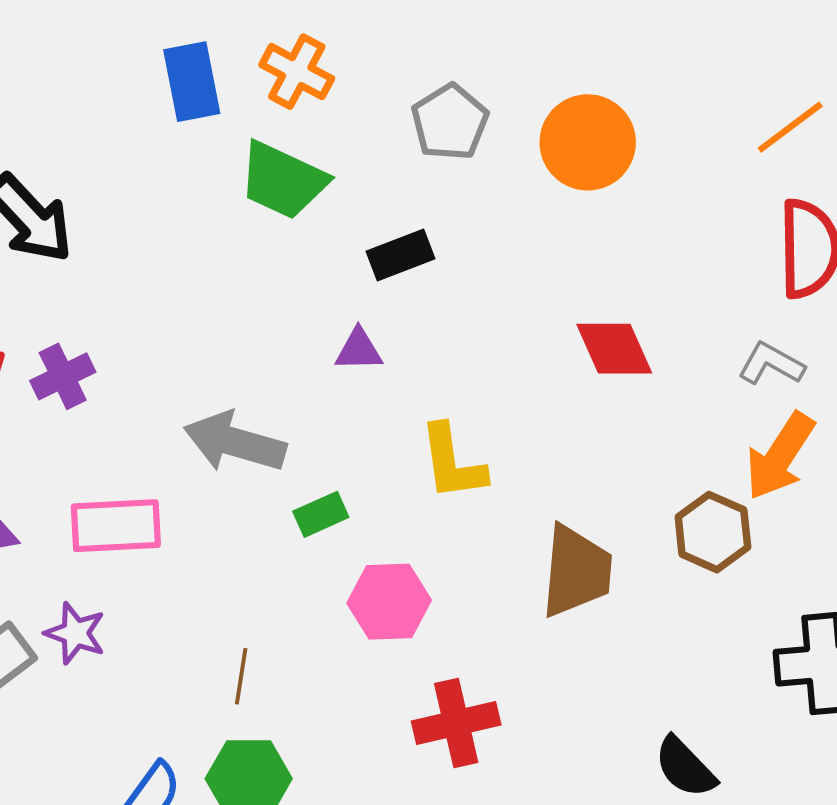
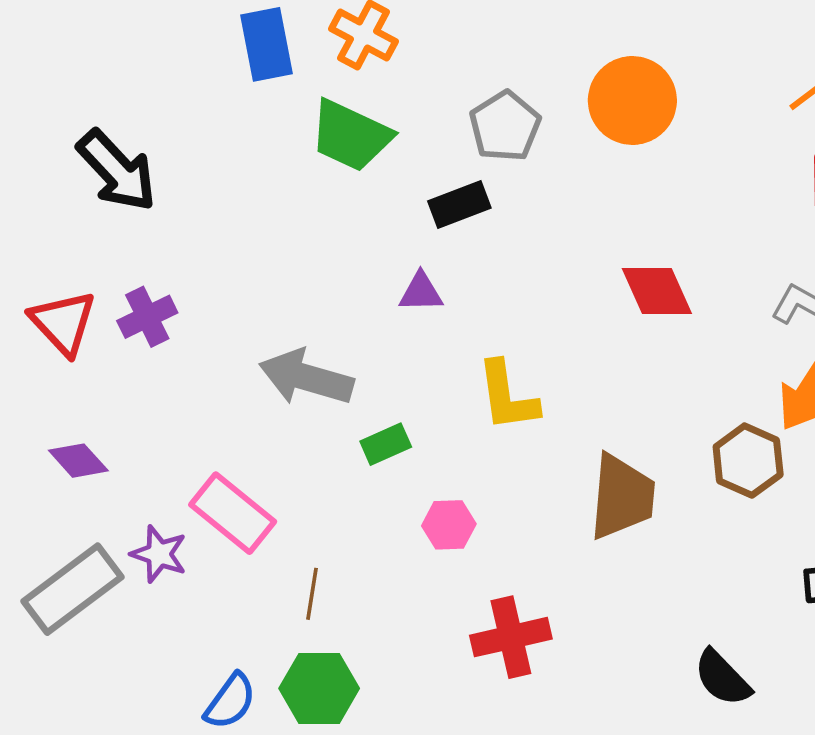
gray pentagon: (450, 122) -> (505, 126), moved
pink rectangle: (116, 526) -> (233, 513), moved, turned 42
pink hexagon: (389, 602) -> (449, 525), size x0.7

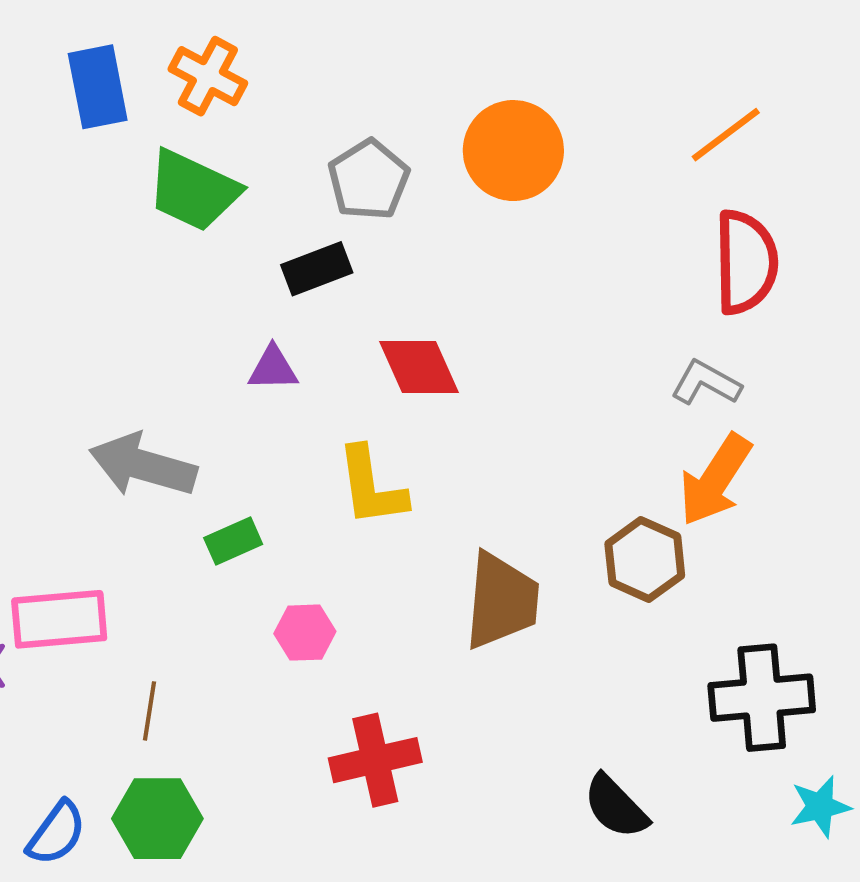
red diamond: (657, 291) -> (419, 367), moved
pink rectangle: (233, 513) -> (59, 619), turned -44

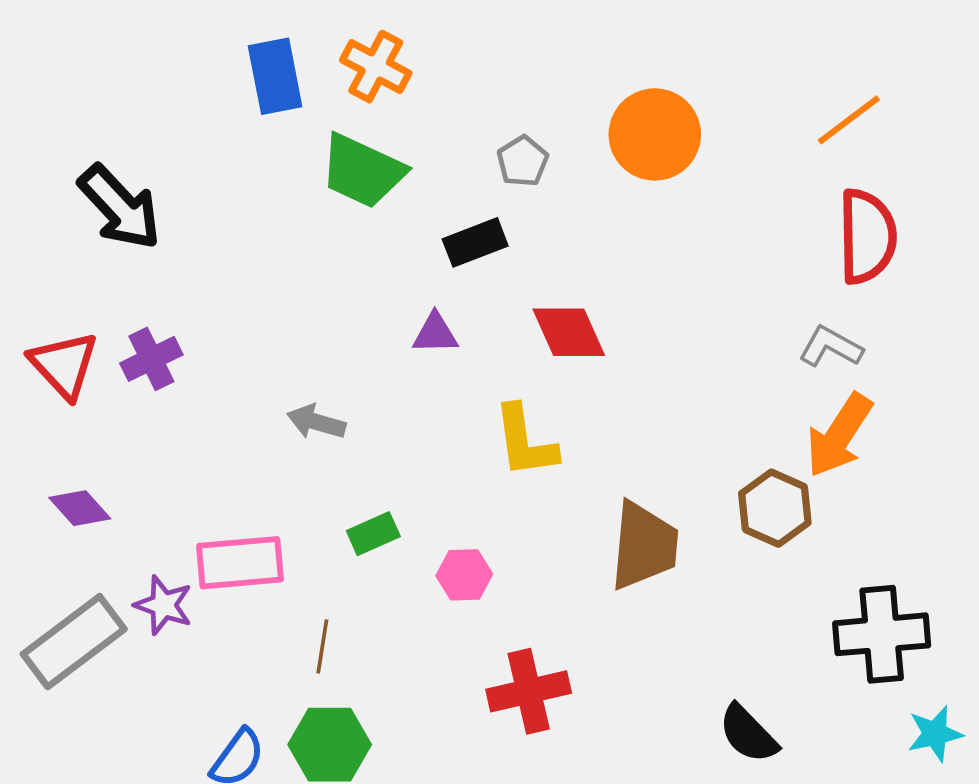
gray pentagon: (369, 180) -> (523, 161), size x0.7
gray arrow: (143, 465) -> (316, 422), size x0.6
green rectangle: (233, 541) -> (373, 534), moved

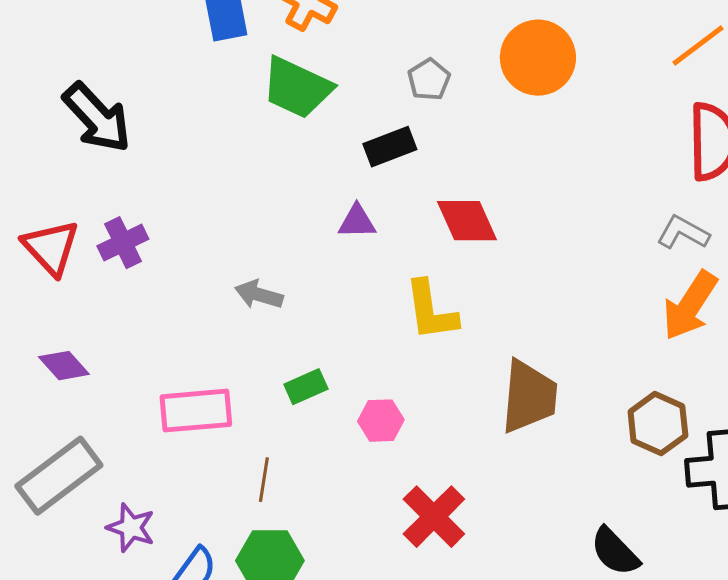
brown hexagon: (775, 508) -> (658, 424), moved
purple star: (163, 605) -> (131, 528), moved
red cross: (529, 691) -> (434, 517), turned -32

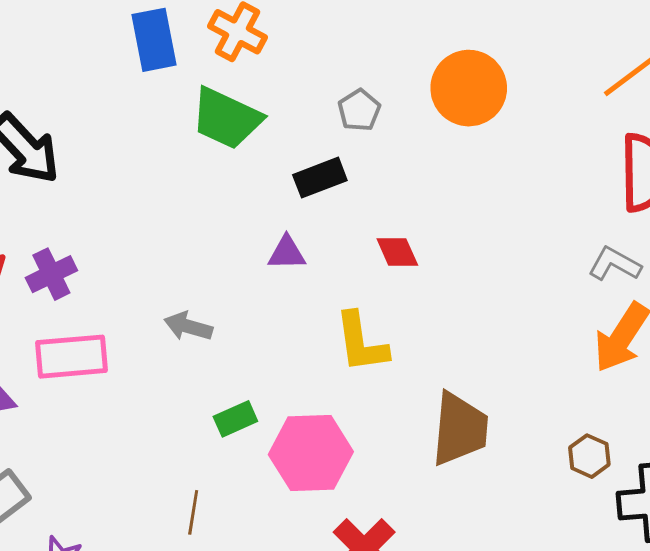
red diamond: (467, 221) -> (397, 252), size x0.7
pink rectangle: (196, 411) -> (72, 357), moved
pink hexagon: (381, 421) -> (311, 453), size x1.8
brown hexagon: (658, 424) -> (589, 456), size x0.7

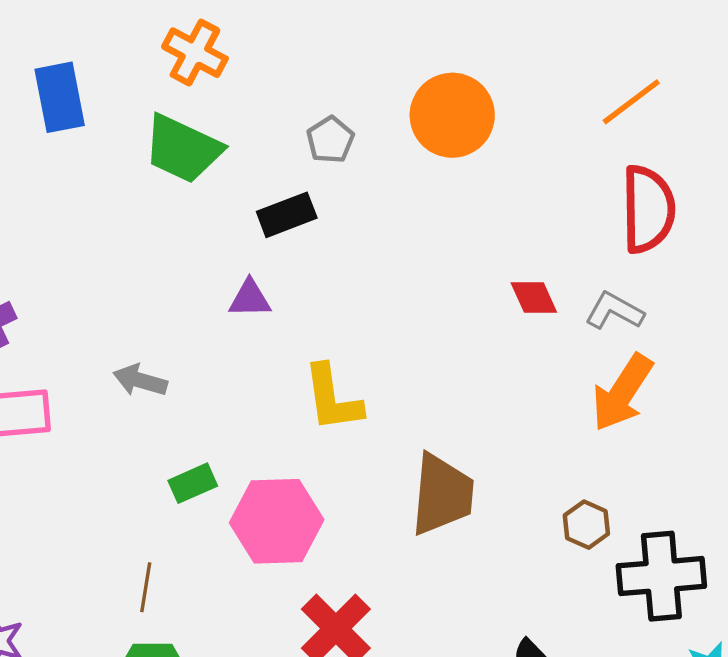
blue rectangle: (154, 40) -> (60, 97), moved
red diamond: (397, 252) -> (534, 298), moved

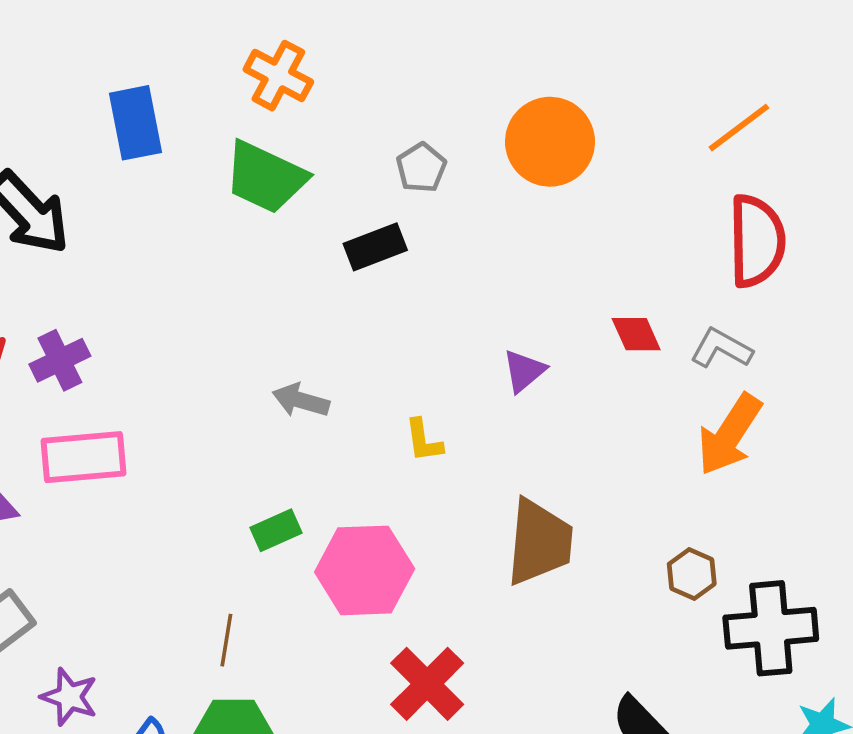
purple triangle: (250, 299) -> (524, 371), moved, turned -39
gray arrow: (140, 380) -> (301, 400), moved
yellow L-shape: (333, 398) -> (424, 441), size x0.6

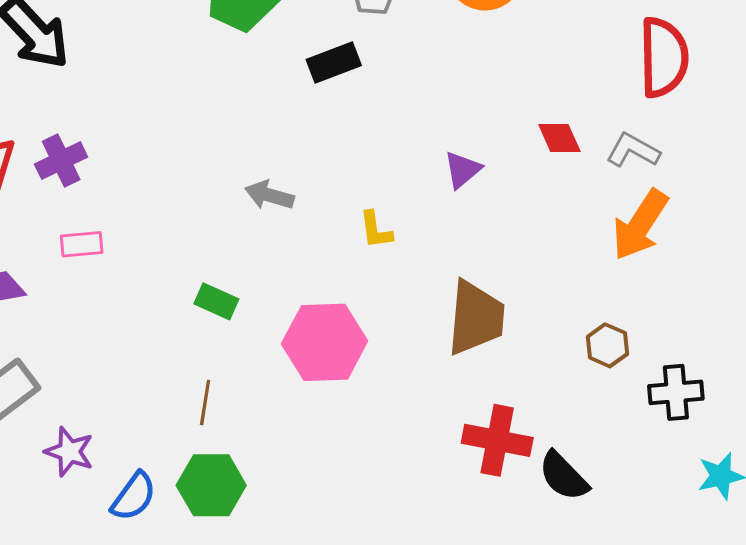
pink rectangle: (84, 457) -> (82, 244), size x0.6
green rectangle: (276, 530) -> (216, 301), moved, turned 48
black cross: (771, 628) -> (676, 392), size x0.7
red cross: (427, 684) -> (497, 440), moved, turned -34

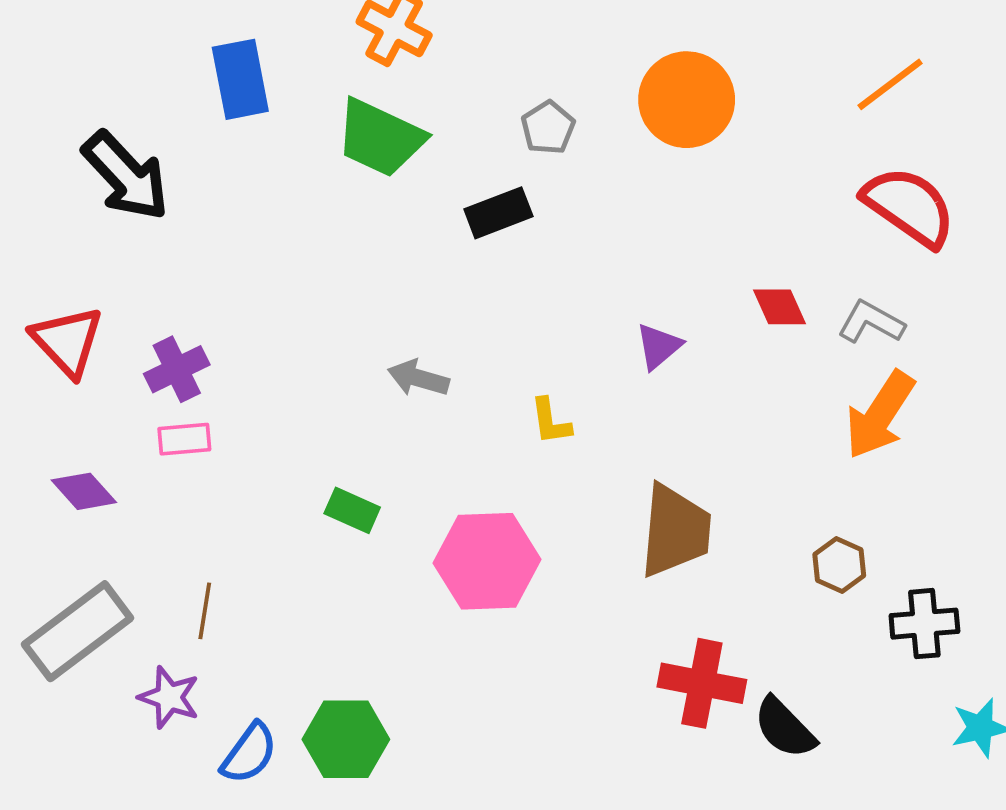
red semicircle: (664, 57) -> (909, 206), turned -54
purple cross: (61, 161) -> (177, 369), moved
brown line: (205, 403) -> (205, 611), moved

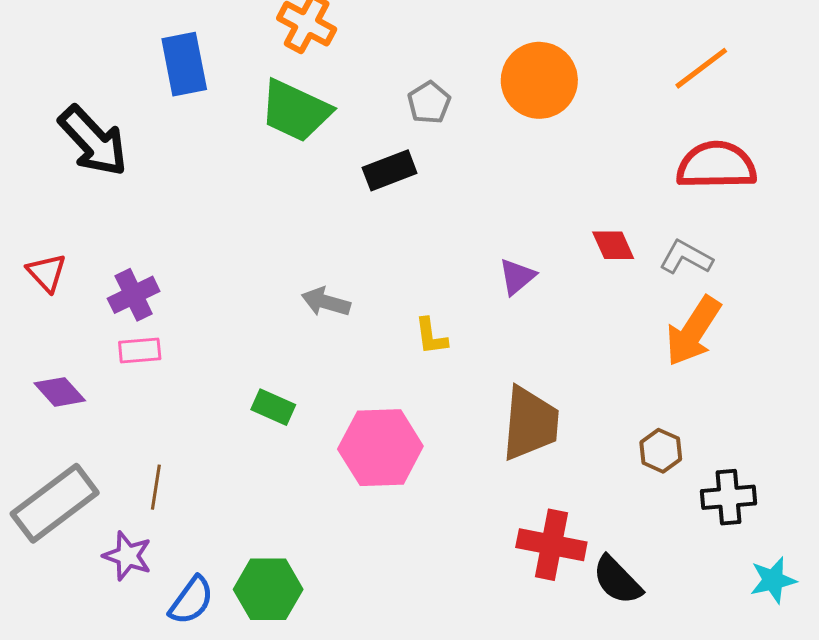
red semicircle: (909, 206) -> (716, 165), turned -36
red triangle: (67, 341) -> (47, 273), size x0.7

